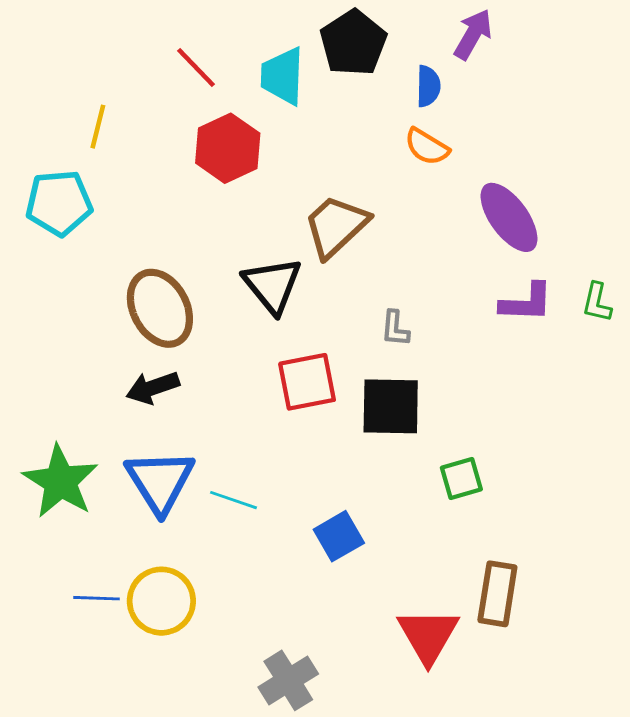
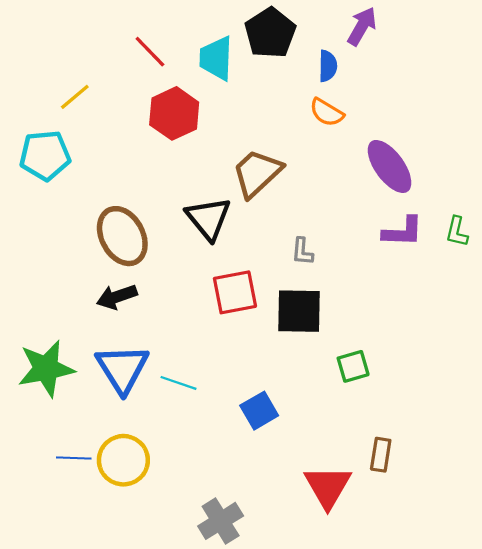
yellow line: (98, 127) -> (75, 97), turned 36
green star: (60, 481) -> (46, 369), turned 30
brown rectangle: (497, 594) -> (381, 455), size x0.7

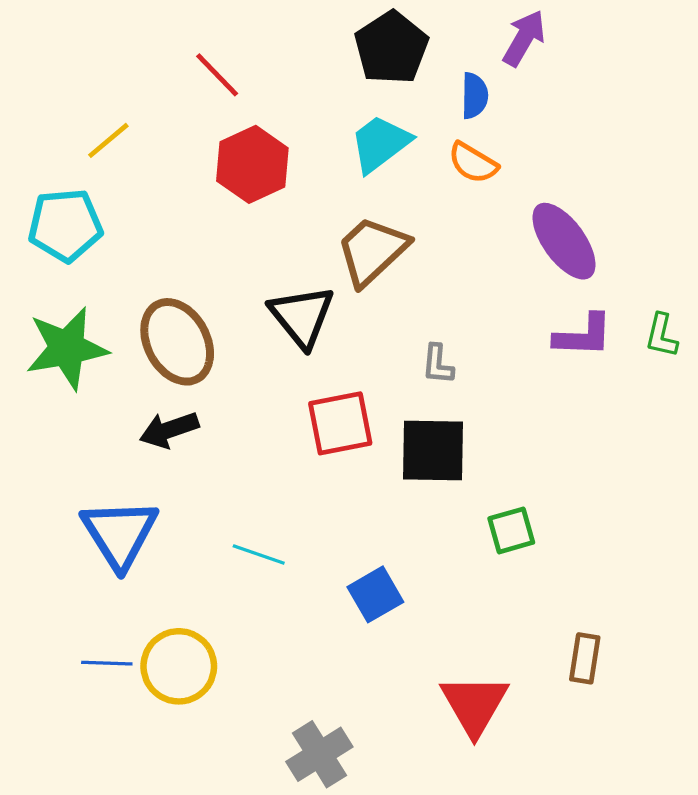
cyan trapezoid: (216, 58) -> (380, 144), moved, turned 51
green star: (46, 369) -> (67, 348), moved
blue triangle: (122, 369) -> (120, 534), moved
brown rectangle: (381, 455) -> (585, 658), moved

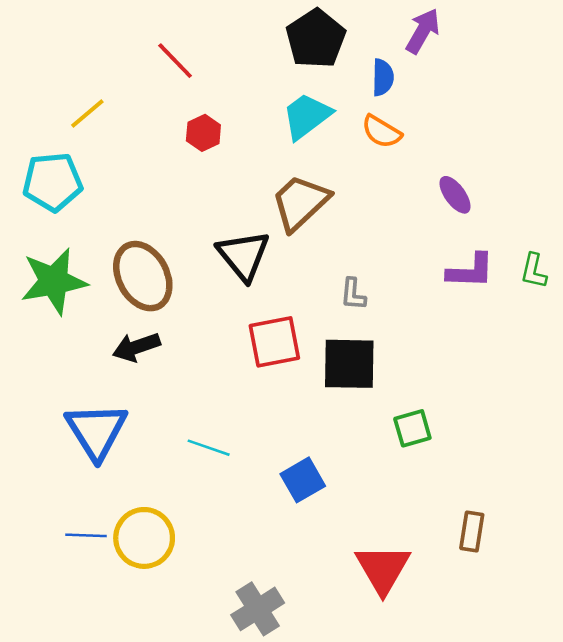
red hexagon: (252, 164) -> (203, 133), size x0.6
purple ellipse: (564, 241) -> (455, 195), size x0.6

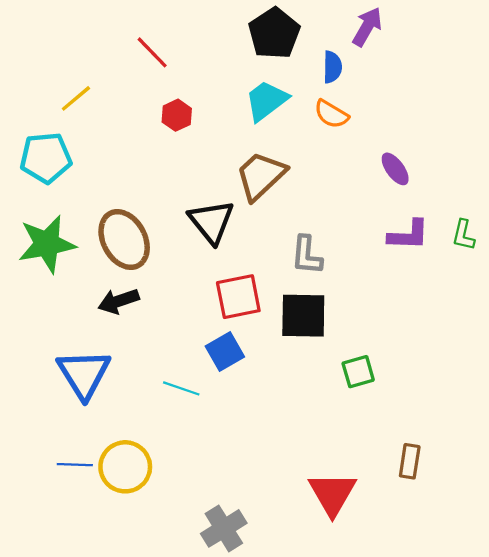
gray L-shape: (353, 294) -> (307, 255), size x1.4
blue square: (303, 480) -> (225, 351), moved

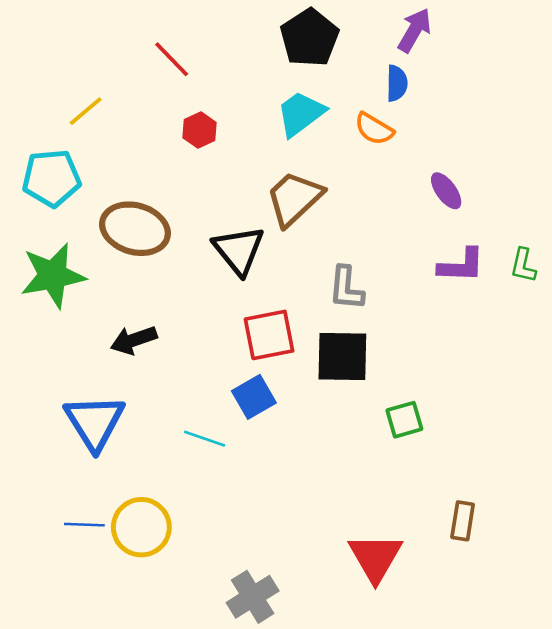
blue semicircle: (332, 67) -> (397, 83), moved
brown ellipse: (124, 240) -> (135, 229), moved, turned -46

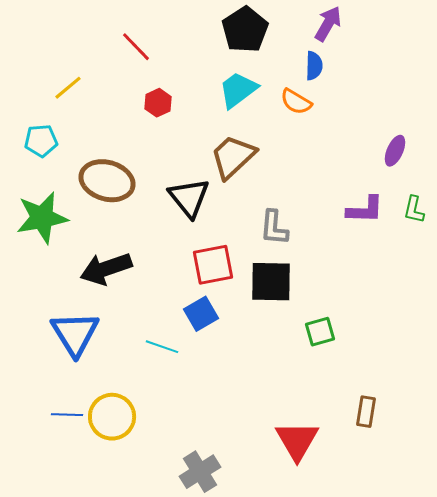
cyan pentagon: (52, 178) -> (41, 141), size x0.7
purple ellipse: (446, 191) -> (395, 151), moved, turned 60
black arrow: (134, 340) -> (106, 269), size x1.4

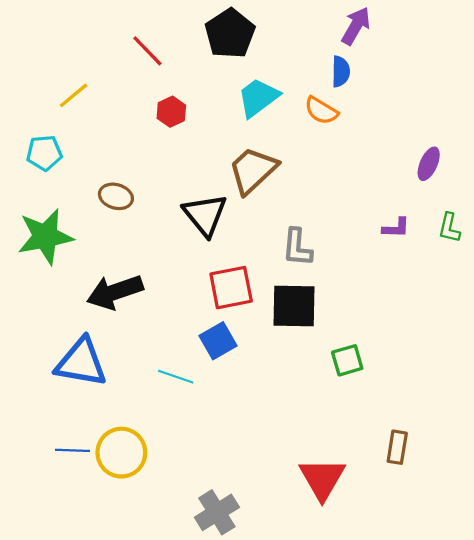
black pentagon: (245, 30) -> (230, 33), moved
brown ellipse: (107, 181) -> (116, 196), size x0.6
purple L-shape: (365, 210) -> (396, 228), size x0.7
blue triangle: (75, 334) -> (81, 362), turned -48

